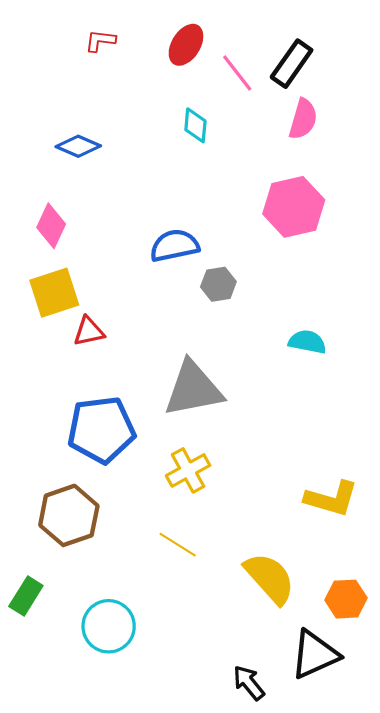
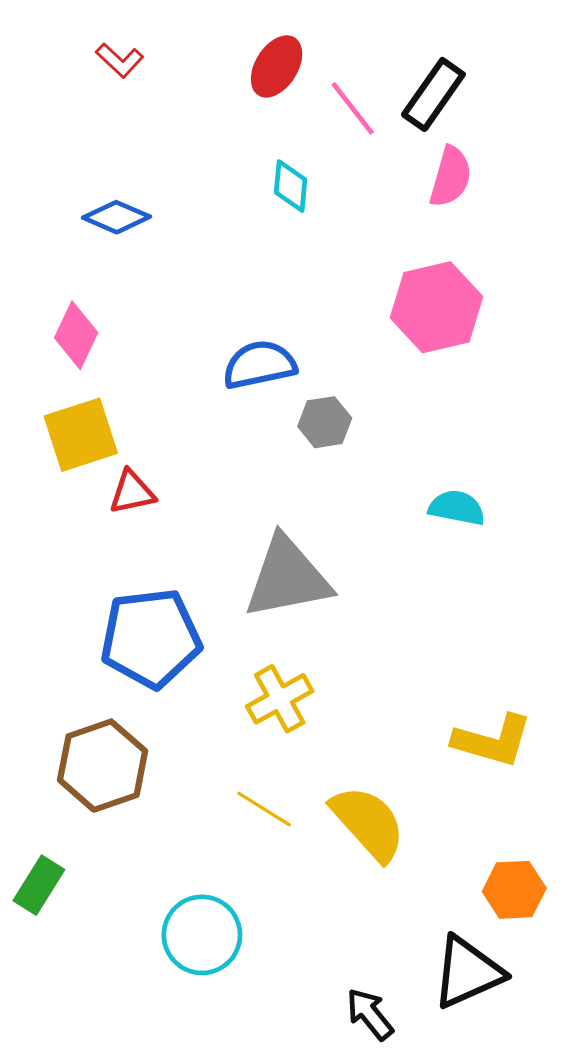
red L-shape: (100, 41) -> (120, 60), moved, turned -144
yellow semicircle: (270, 578) -> (368, 823), moved
cyan circle: (109, 626) -> (202, 935), moved

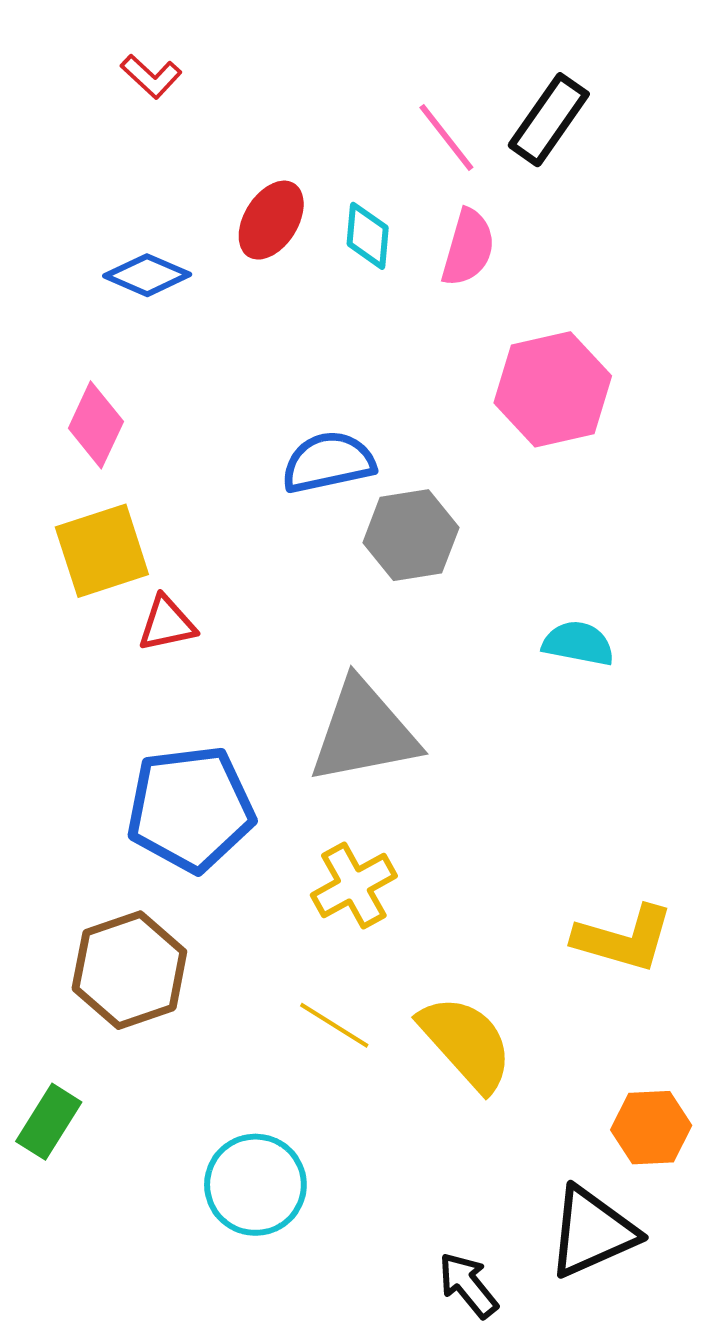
red ellipse: (277, 66) -> (271, 220), moved
pink semicircle: (451, 177) -> (468, 248), moved
gray hexagon: (325, 422) -> (411, 535), size x1.4

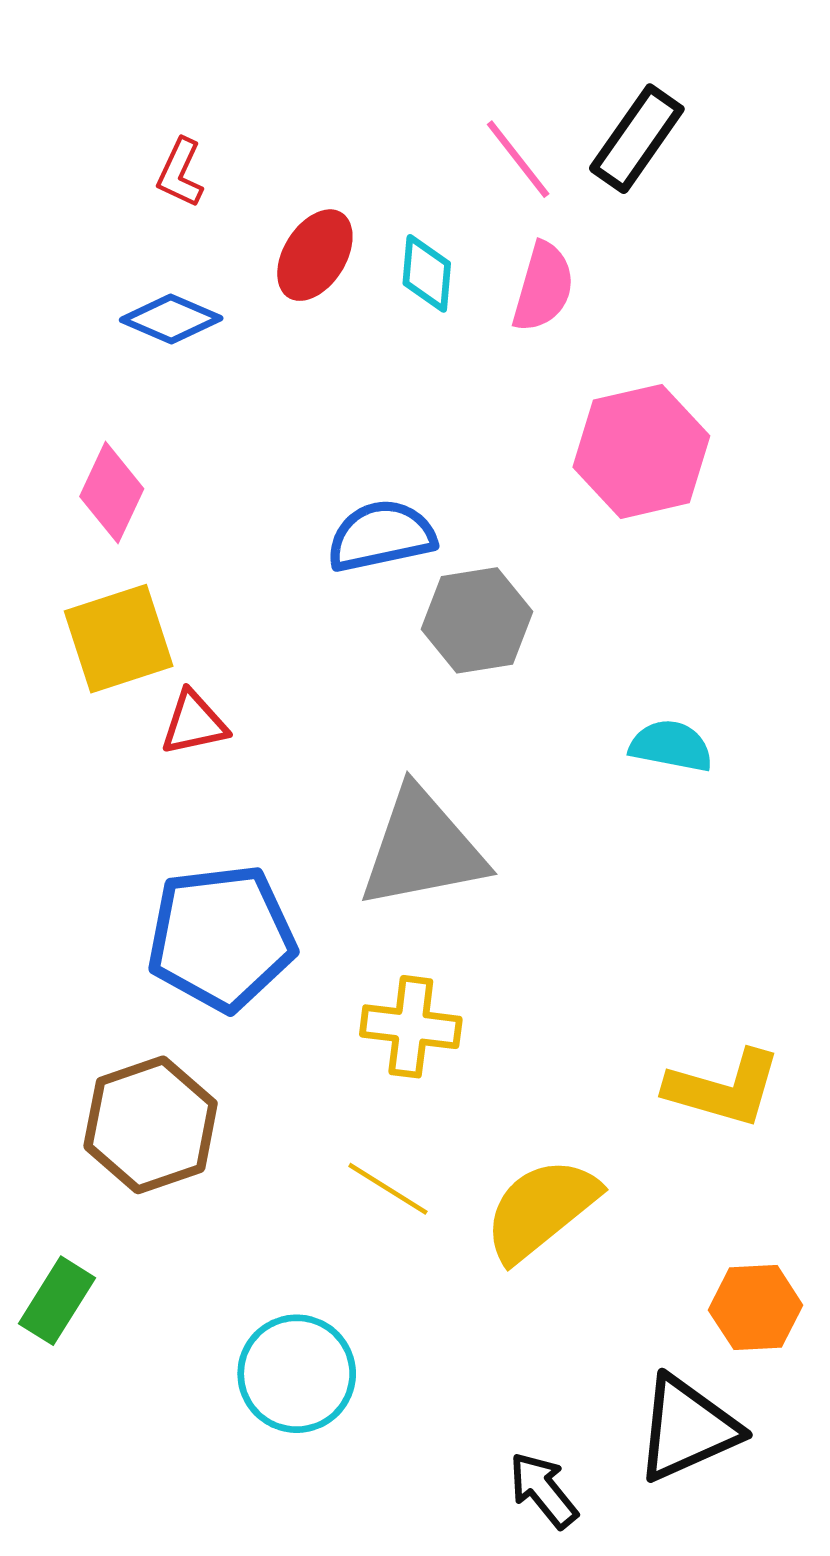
red L-shape: (151, 76) -> (180, 173), moved, turned 72
yellow cross: (354, 885) -> (411, 1027), turned 36
yellow semicircle: (466, 1043) -> (541, 1209), turned -87

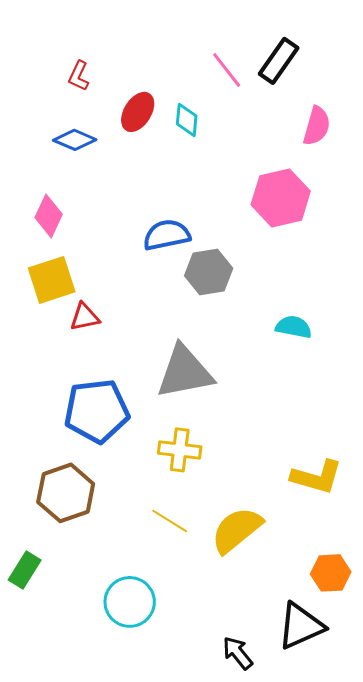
pink semicircle: (543, 287) -> (317, 126), moved

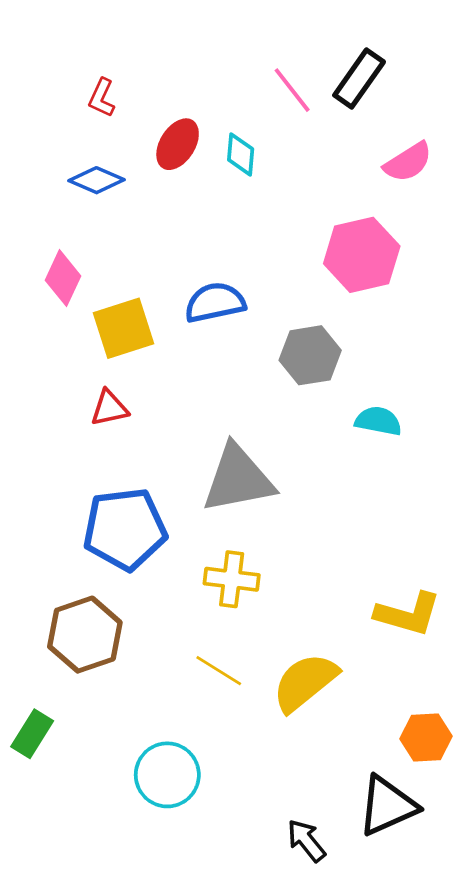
pink semicircle: (317, 126) -> (408, 162), turned 42
gray hexagon: (209, 272) -> (310, 355), moved
yellow square: (52, 280) -> (124, 328), moved

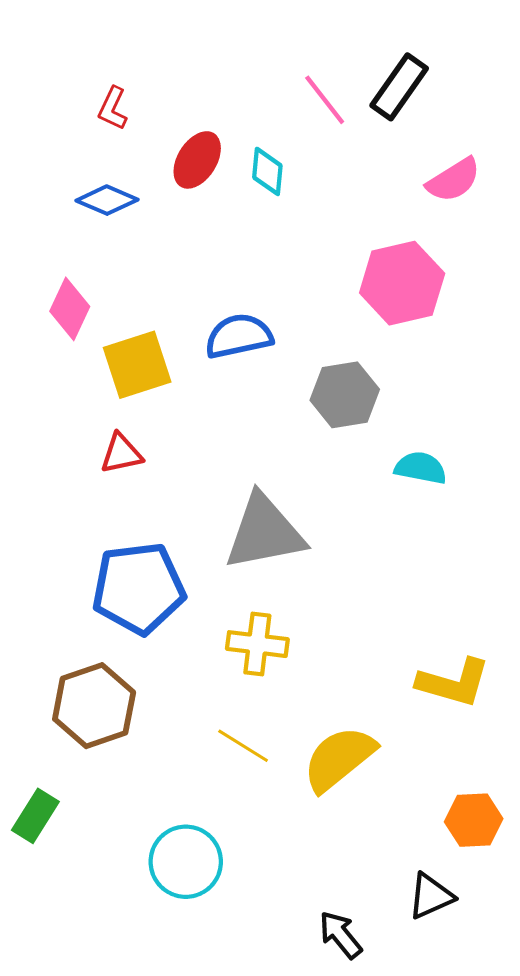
black triangle: (387, 806) -> (431, 896), size x0.7

